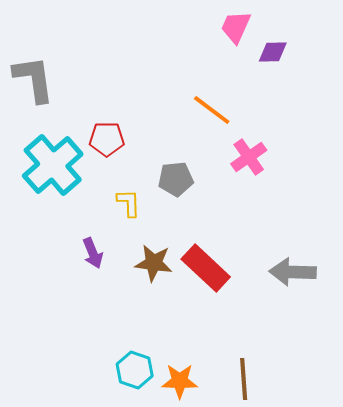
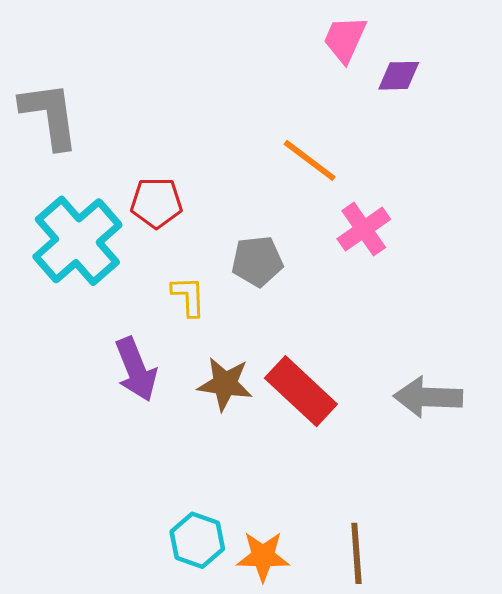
purple arrow: (93, 253) -> (136, 369), size x1.4

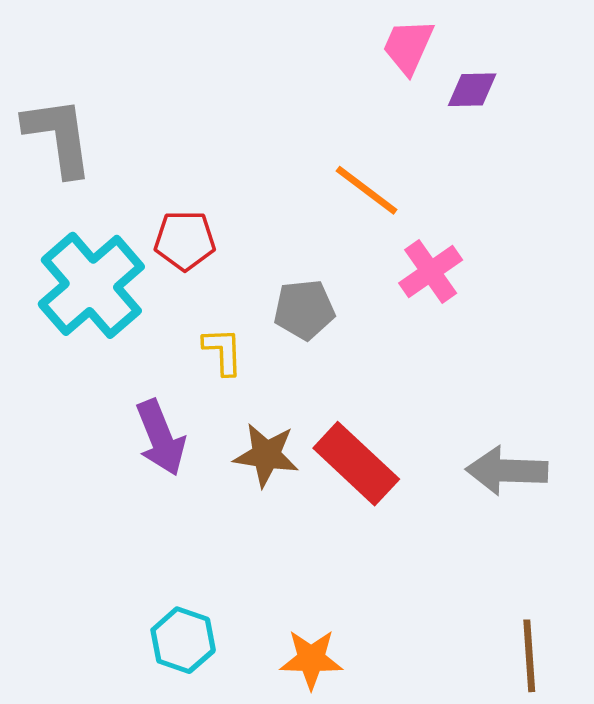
cyan hexagon: (197, 540) -> (183, 640), moved
brown line: (356, 553) -> (529, 656), moved

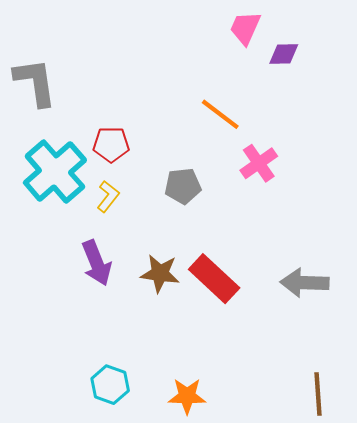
yellow L-shape: (223, 351) -> (108, 196), moved, turned 40

